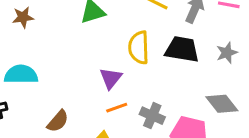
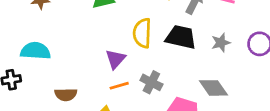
gray cross: (152, 116) -> (151, 82), moved
brown semicircle: (58, 121) -> (66, 95), turned 45

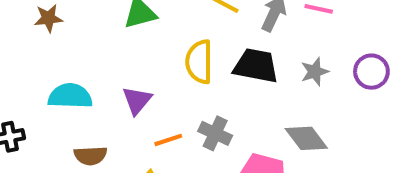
cyan semicircle: (35, 51) -> (70, 96), moved
purple triangle: (115, 59) -> (137, 100), moved

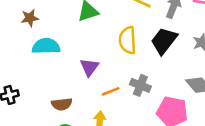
black trapezoid: (256, 66) -> (164, 41), turned -60
cyan semicircle: (70, 96) -> (46, 46), moved

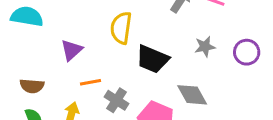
black trapezoid: (164, 41) -> (152, 59), moved, turned -116
gray cross: (140, 85) -> (116, 100), moved

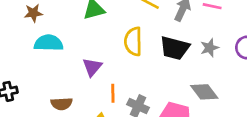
black trapezoid: (152, 59) -> (175, 48), moved
orange line: (91, 82) -> (113, 93), turned -72

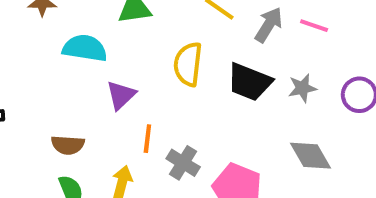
cyan semicircle: (49, 43) -> (85, 48), moved
gray diamond: (204, 92) -> (311, 156), moved

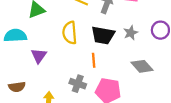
orange line: (147, 139) -> (94, 60), moved

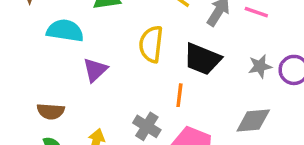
gray star: (131, 33) -> (260, 66), moved
gray diamond: (142, 66) -> (253, 121), turned -65

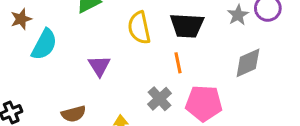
cyan semicircle: (65, 31) -> (44, 44), moved, turned 128
gray cross: (147, 126) -> (159, 99), turned 35

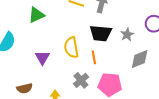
gray star: (238, 15) -> (127, 35), moved
yellow semicircle: (139, 28) -> (71, 47), moved

